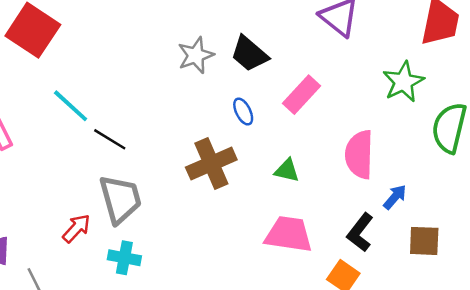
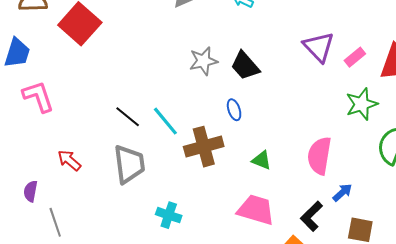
pink rectangle: (302, 95) -> (355, 57), moved, size x0.7
cyan line: (71, 106) -> (165, 121), moved
red arrow: (76, 228) -> (69, 160), moved, turned -100
cyan cross: (124, 258) -> (169, 215), moved

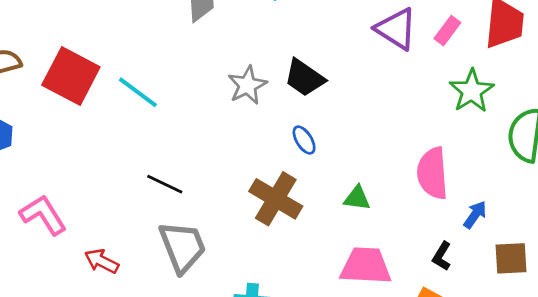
pink L-shape: (38, 96) -> (43, 215), moved
cyan line: (165, 121) -> (138, 92), moved
brown cross: (204, 147) -> (276, 199), turned -30
black L-shape: (312, 216) -> (442, 256), size x0.7

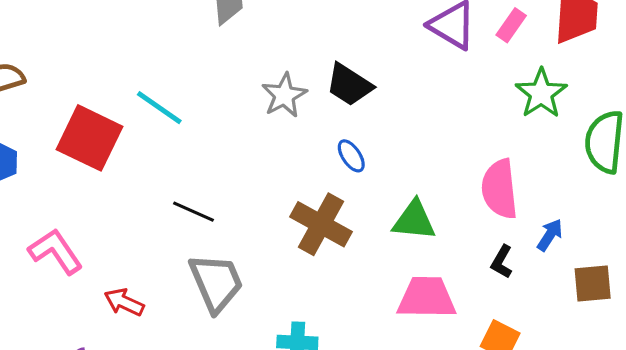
red square: (71, 76) -> (90, 138), moved
green triangle: (357, 198) -> (414, 220), size x1.4
black L-shape: (442, 256) -> (502, 262), moved

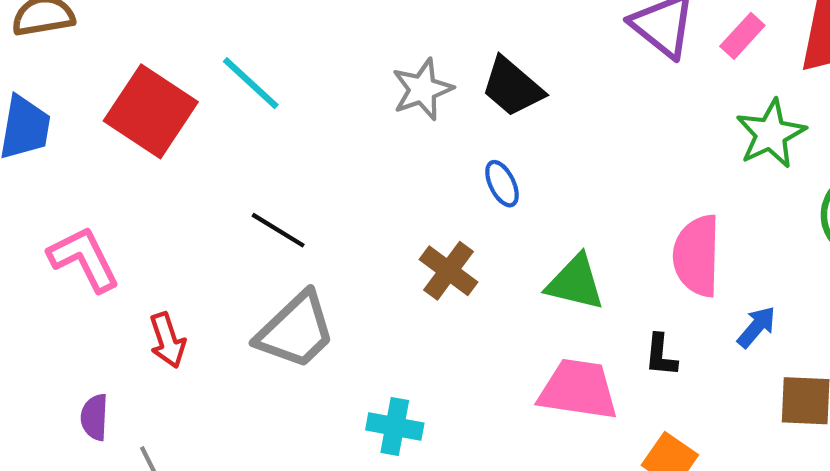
brown cross: (321, 224) -> (449, 271), size x0.7
black L-shape: (502, 262) -> (661, 355), moved, turned -32
gray trapezoid: (216, 283) -> (296, 331), turned 62
red arrow: (124, 302) -> (167, 340), turned -141

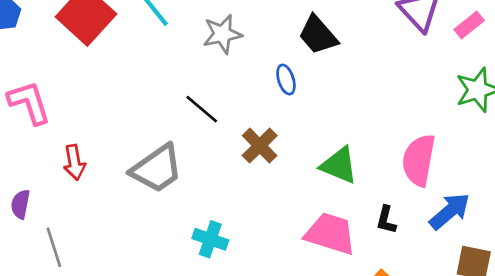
gray star: (422, 89) -> (222, 34), moved
blue ellipse: (502, 184) -> (286, 80), moved
black line: (278, 230) -> (202, 109), moved
blue arrow: (757, 327) -> (450, 211), size x1.5

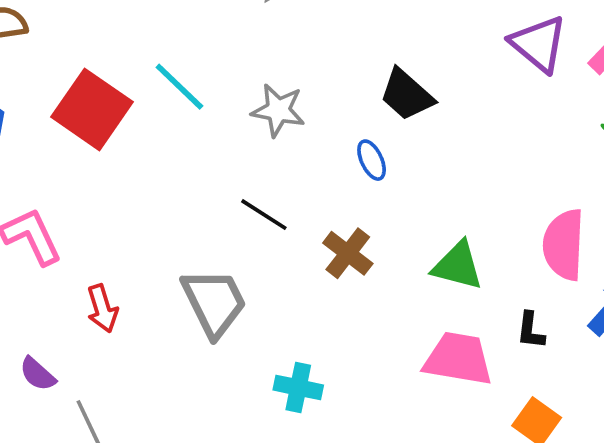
gray star: (222, 34) -> (278, 110), turned 30
gray trapezoid: (157, 169) -> (214, 302), turned -74
purple semicircle: (20, 204) -> (38, 374), turned -52

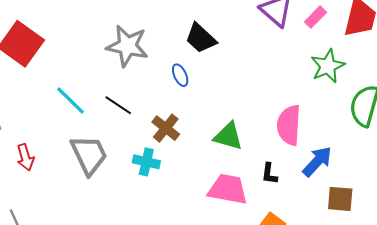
cyan line: (179, 87) -> (71, 101), moved
gray star: (278, 110) -> (127, 46), size x1.4
cyan cross: (298, 388) -> (146, 162), moved

